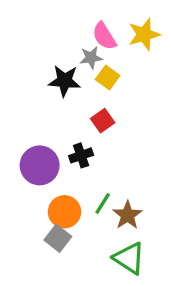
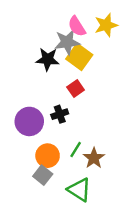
gray star: (91, 58) -> (67, 42), size x1.5
yellow square: (108, 78) -> (79, 57), size x1.5
green triangle: (129, 258) -> (79, 190), moved

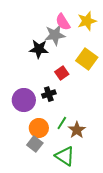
yellow square: (79, 57) -> (87, 59), moved

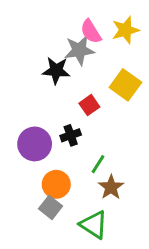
green line: (62, 123) -> (98, 164), moved

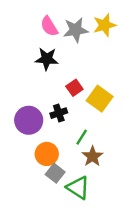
pink semicircle: (91, 32) -> (49, 26), moved
gray star: (79, 50) -> (76, 30), moved
yellow square: (125, 85) -> (100, 99), moved
gray square: (50, 207) -> (55, 173), moved

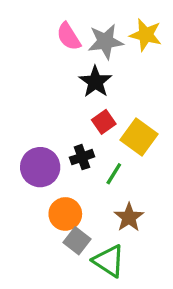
yellow star: (105, 25) -> (146, 35), turned 30
black star: (47, 59) -> (95, 82), moved, turned 30
green line: (82, 137) -> (114, 174), moved

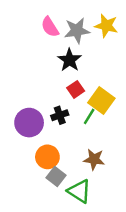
green line: (114, 174) -> (89, 116), moved
brown star: (129, 217) -> (94, 159), turned -30

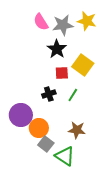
red square: (76, 89) -> (62, 73), turned 32
yellow square: (101, 100) -> (83, 65), moved
purple circle: (29, 123) -> (21, 115), moved

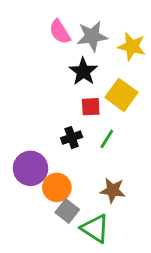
yellow star: (87, 21) -> (132, 46), moved

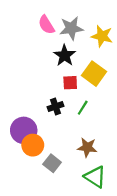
orange circle: (57, 187) -> (33, 145), moved
green triangle: (95, 229) -> (95, 177), moved

